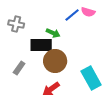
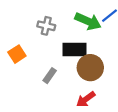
green arrow: (53, 33) -> (88, 21), moved, size x1.6

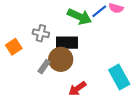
gray cross: (46, 26) -> (41, 33), moved
brown circle: (90, 68) -> (61, 59), moved

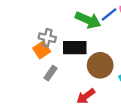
orange square: (14, 47) -> (42, 50), moved
brown circle: (61, 59) -> (100, 65), moved

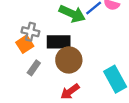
brown circle: (100, 65) -> (69, 60), moved

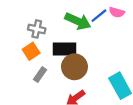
gray cross: (30, 32) -> (37, 29), moved

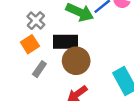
gray cross: (37, 29) -> (36, 21), turned 30

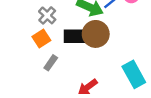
brown circle: (76, 61) -> (96, 34), moved

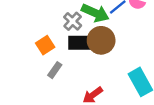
gray cross: (47, 15) -> (73, 21), moved

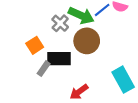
black rectangle: (81, 43) -> (59, 59), moved

